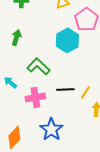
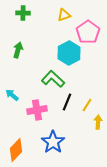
green L-shape: (38, 66) -> (53, 79), moved
black line: (65, 89) -> (67, 102), turned -66

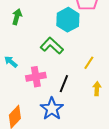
black line: (67, 102) -> (64, 84), moved
yellow line: (87, 105) -> (89, 63), moved

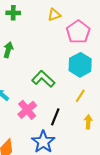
cyan hexagon: (68, 20) -> (80, 65), moved
pink cross: (36, 77) -> (27, 110), turned -30

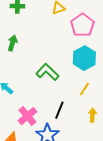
pink cross: (27, 110) -> (27, 116), moved

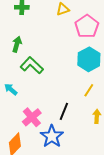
green L-shape: (47, 72) -> (32, 65), moved

